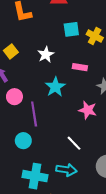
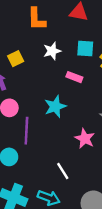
white star: (46, 55) -> (52, 51), moved
pink rectangle: (80, 67) -> (74, 77), moved

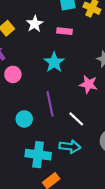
white star: (52, 51) -> (35, 24), moved
purple line: (26, 131) -> (50, 104), moved

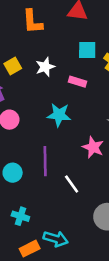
cyan star: (54, 62) -> (59, 115), turned 30
cyan arrow: (70, 147) -> (56, 239), moved
cyan cross: (38, 155) -> (20, 216), size x0.6

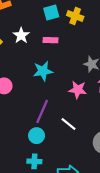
purple line: (45, 161) -> (42, 111), turned 40
cyan circle: (13, 173) -> (37, 136), moved

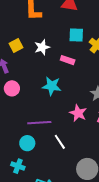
purple line: (42, 111) -> (39, 123), turned 45

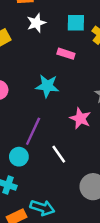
white star: (42, 47) -> (36, 23), moved
purple line: (39, 123) -> (33, 131), turned -60

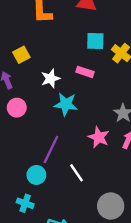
white star: (36, 23) -> (50, 79), moved

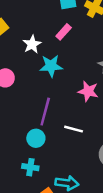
pink rectangle: (85, 72) -> (64, 32), turned -56
white line: (76, 173) -> (74, 129), turned -30

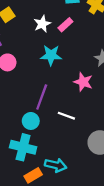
white star: (32, 44) -> (42, 24), moved
cyan cross: (30, 167) -> (23, 147), size x1.6

